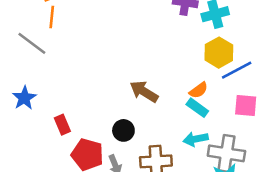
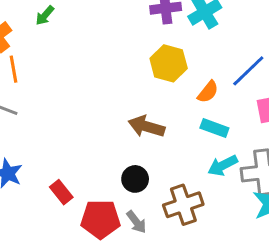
yellow hexagon: (219, 53) -> (169, 63), moved
orange semicircle: (198, 90) -> (208, 92), moved

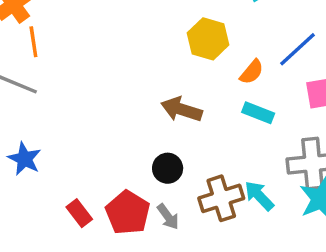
cyan arrow: (223, 165) -> (259, 196), moved, turned 72
red rectangle: (61, 192) -> (79, 213), moved
red pentagon: (100, 219) -> (128, 213), turned 30

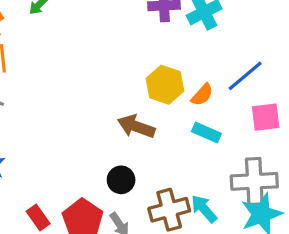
yellow hexagon: (208, 39) -> (165, 85), moved

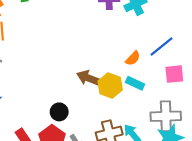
yellow hexagon: (165, 85) -> (110, 85), moved
black circle: (121, 180) -> (59, 112), moved

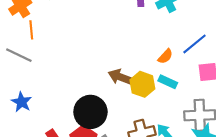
black circle: (59, 112) -> (90, 112), size x1.8

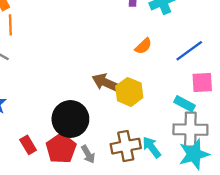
orange semicircle: (165, 56) -> (143, 46), moved
cyan rectangle: (168, 82) -> (185, 104), moved

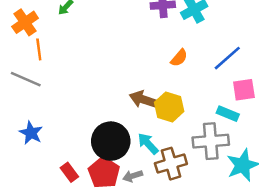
gray cross: (190, 130) -> (211, 141), moved
cyan arrow: (152, 147) -> (148, 144), moved
gray arrow: (88, 154) -> (133, 176), turned 108

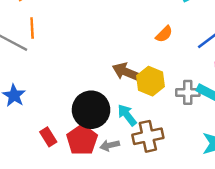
orange line: (39, 49) -> (32, 28), moved
gray cross: (211, 141) -> (188, 92), moved, size x0.7

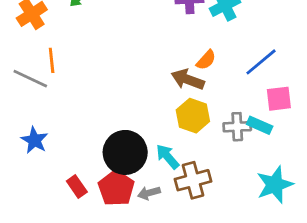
brown arrow: (126, 72) -> (188, 79), moved

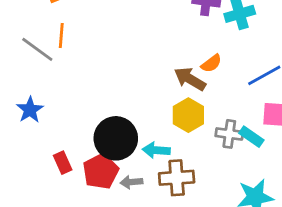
cyan arrow: (168, 157) -> (156, 150), turned -56

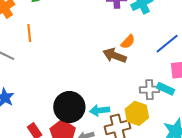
orange line: (61, 35) -> (29, 33), moved
yellow hexagon: (188, 115) -> (137, 113), moved

